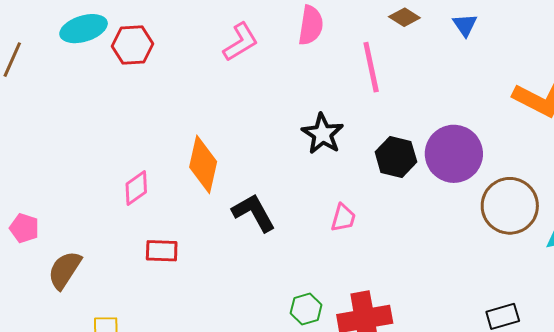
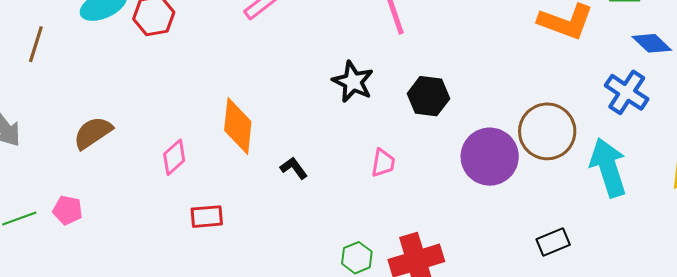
purple circle: (454, 154) -> (490, 157), moved
black L-shape: (254, 213) -> (294, 168), size x0.6
brown semicircle: (65, 270) -> (93, 133), moved, turned 30

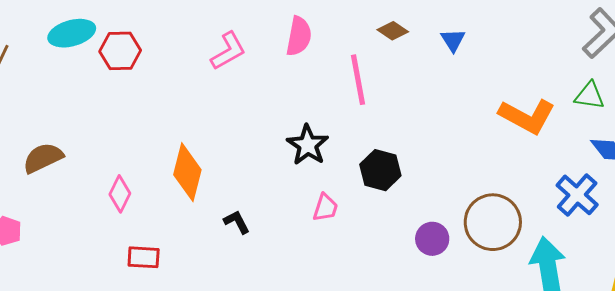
pink diamond: (174, 157) -> (120, 194), turned -30
purple circle: (490, 157) -> (432, 239), size x0.6
pink trapezoid: (383, 163) -> (325, 208), moved

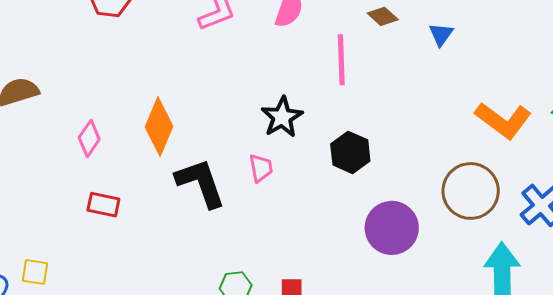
pink trapezoid: (325, 208) -> (261, 168), moved, turned -36
black L-shape: (237, 222) -> (201, 183), size x2.0
brown circle: (493, 222) -> (471, 191), moved
purple circle: (432, 239) -> (392, 228), size x1.6

